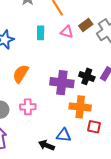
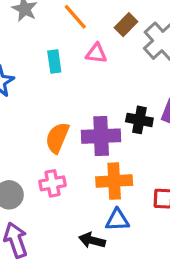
brown rectangle: (86, 25) -> (126, 25), moved
orange semicircle: (21, 74) -> (57, 138), moved
orange cross: (80, 107) -> (114, 181), moved

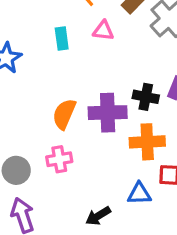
orange cross: (114, 181) -> (147, 142), moved
blue triangle: (117, 220) -> (139, 194), moved
black arrow: (92, 240) -> (98, 216), turned -45

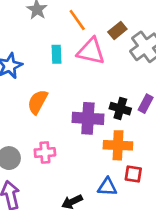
pink triangle: (103, 31) -> (91, 51), size x1.6
orange semicircle: (64, 114) -> (38, 102), moved

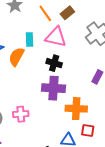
brown rectangle: (117, 31) -> (67, 13), moved
orange semicircle: (38, 102) -> (16, 57), moved
black cross: (120, 109) -> (54, 63), moved

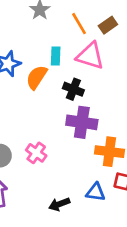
black cross: (54, 63) -> (73, 89), moved
pink cross: (21, 114) -> (36, 153), turned 35

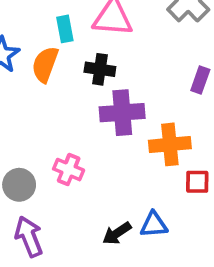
blue triangle: (96, 192) -> (154, 225), moved

